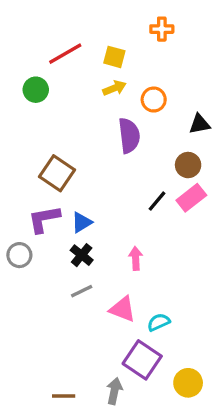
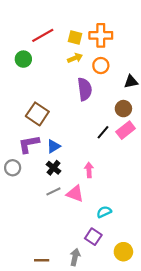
orange cross: (162, 29) -> (101, 35), moved, size x1.5
pink triangle: (123, 309) -> (75, 194), moved
purple square: (142, 360) -> (93, 237), size x0.7

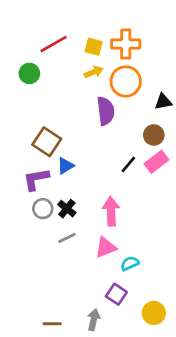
orange circle: (101, 66) -> (126, 81), size x1.5
blue triangle: (53, 146) -> (66, 166), moved
gray circle: (13, 168) -> (43, 209), moved
pink arrow: (89, 170) -> (111, 211), size x1.5
pink triangle: (75, 194) -> (106, 247), moved, turned -42

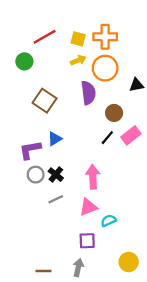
brown circle: (154, 135) -> (114, 113), moved
brown square: (47, 142) -> (45, 101), moved
purple square: (116, 294) -> (87, 241), moved, turned -36

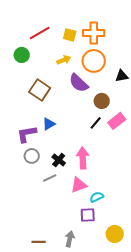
yellow arrow: (78, 60) -> (64, 60), moved
purple semicircle: (88, 93) -> (79, 83), turned 140
black cross: (56, 175) -> (59, 160), moved
purple square: (87, 241) -> (88, 215), moved

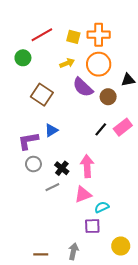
brown circle: (102, 101) -> (108, 97), moved

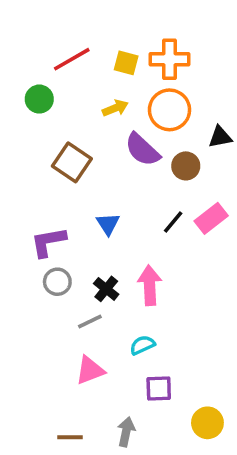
blue triangle: (51, 130) -> (108, 224), moved, turned -32
pink triangle: (83, 194) -> (90, 370), moved
cyan semicircle: (102, 207) -> (142, 345), moved

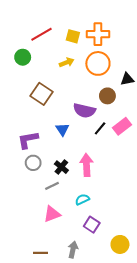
purple semicircle: (142, 150) -> (84, 111), moved, turned -30
purple square: (159, 388) -> (92, 225), turned 35

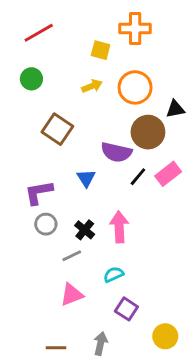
red line: (42, 34) -> (39, 33), moved
orange cross: (98, 34) -> (135, 28), moved
brown circle: (107, 96) -> (148, 132), size x1.5

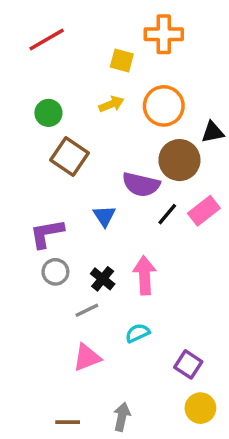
green circle: (31, 79) -> (48, 113), moved
purple square: (126, 309) -> (188, 364), moved

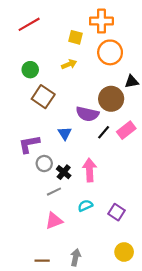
orange circle: (164, 106) -> (110, 52), moved
gray circle: (55, 272) -> (44, 164), moved
purple square: (188, 364) -> (117, 212), moved

